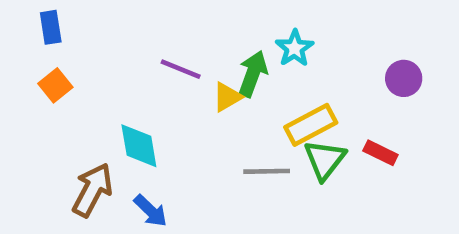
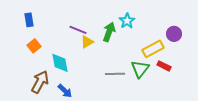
blue rectangle: (51, 27) -> (29, 20), moved
orange square: (55, 85) -> (34, 46), moved
yellow triangle: (227, 97) -> (87, 42), moved
yellow rectangle: (311, 125) -> (153, 49), moved

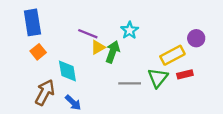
blue rectangle: (29, 20) -> (32, 22), size x1.6
cyan star: (127, 21) -> (130, 30), moved
green arrow: (109, 32) -> (113, 52), moved
red rectangle: (164, 66) -> (185, 74), turned -40

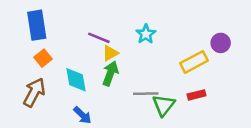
green arrow: (113, 52) -> (110, 73), moved
red rectangle: (185, 74) -> (197, 95), moved
green triangle: (158, 78) -> (164, 105), moved
brown arrow: (45, 92) -> (34, 92), moved

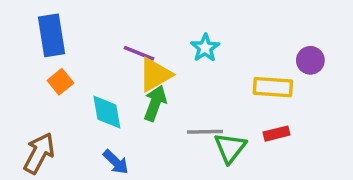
yellow triangle: (110, 53) -> (155, 75), size x1.5
yellow rectangle: (194, 62) -> (273, 87), turned 32
brown arrow: (34, 92) -> (39, 153), moved

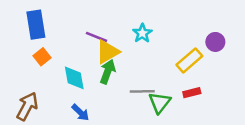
yellow rectangle: (273, 87) -> (189, 60), turned -45

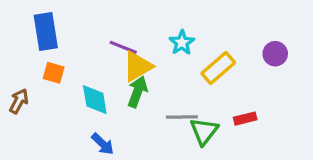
orange square: (42, 57) -> (54, 73), turned -35
yellow rectangle: (189, 60) -> (218, 68), moved
brown arrow: (27, 106) -> (19, 101), moved, size x0.7

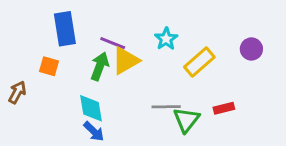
blue rectangle: (46, 32) -> (65, 29), moved
green arrow: (138, 92) -> (100, 66), moved
cyan diamond: (95, 100) -> (91, 108), moved

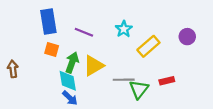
yellow triangle: (126, 61) -> (94, 66), moved
orange square: (49, 66) -> (52, 50), moved
green arrow: (100, 66) -> (72, 62), moved
brown arrow: (17, 92) -> (13, 69), turned -35

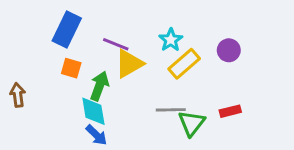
blue rectangle: (48, 22) -> (67, 29), turned 35
purple circle: (187, 37) -> (229, 50), moved
yellow rectangle: (148, 46) -> (184, 64), moved
yellow triangle: (94, 66) -> (129, 64), moved

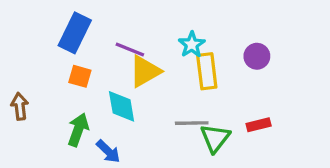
yellow rectangle: (184, 64) -> (207, 71), turned -56
green arrow: (99, 86) -> (78, 130), moved
cyan diamond: (93, 111) -> (122, 106), moved

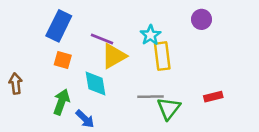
purple circle: (257, 56) -> (202, 19), moved
red rectangle: (259, 125) -> (213, 97), moved

